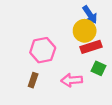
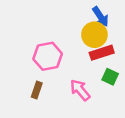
pink arrow: (72, 80) -> (80, 90), turned 54

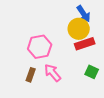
green square: (110, 77) -> (92, 72), moved
pink arrow: (80, 90) -> (53, 73), moved

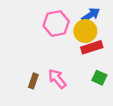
blue arrow: (84, 14) -> (91, 15), turned -90
pink hexagon: (40, 47) -> (56, 24), moved

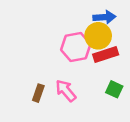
blue arrow: (91, 15) -> (104, 17), turned 30
pink hexagon: (56, 24) -> (76, 47), moved

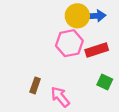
yellow circle: (98, 36) -> (77, 16), moved
pink arrow: (66, 91) -> (60, 97), moved

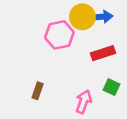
pink hexagon: (69, 43) -> (59, 35), moved
pink arrow: (60, 97) -> (84, 102), moved, turned 60

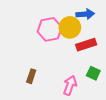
yellow circle: (82, 17) -> (70, 27), moved

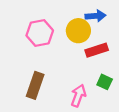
pink hexagon: (50, 29) -> (40, 33), moved
brown rectangle: (31, 76) -> (35, 85), size x1.6

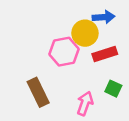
pink hexagon: (40, 33) -> (64, 52), moved
brown rectangle: (35, 85) -> (38, 92), turned -45

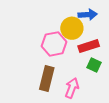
green square: (113, 89) -> (94, 65), moved
brown rectangle: (38, 92) -> (47, 79), moved, turned 40

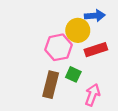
green square: (94, 65) -> (73, 74), moved
pink arrow: (72, 88) -> (92, 95), moved

